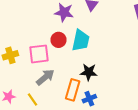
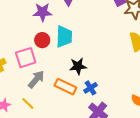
orange rectangle: (73, 90) -> (65, 87), turned -70
blue cross: (89, 99) -> (90, 88), moved

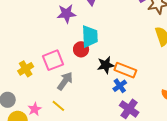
red circle: (42, 40) -> (81, 49), moved
orange rectangle: (65, 87) -> (125, 70), moved

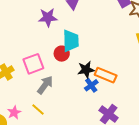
blue cross: (120, 86) -> (91, 85), moved

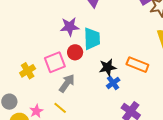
purple star: (48, 18) -> (70, 27), moved
red circle: (62, 54) -> (75, 52), moved
orange rectangle: (106, 75) -> (137, 65), moved

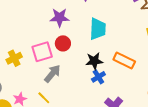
cyan trapezoid: (92, 39) -> (98, 29), moved

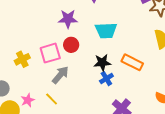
cyan trapezoid: (98, 29) -> (106, 31), turned 85

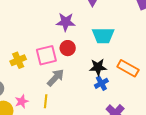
yellow line: (52, 99) -> (46, 101), turned 48

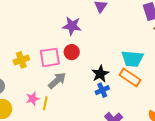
cyan trapezoid: (103, 35) -> (132, 59), moved
black star: (98, 67) -> (100, 74), turned -30
pink star: (22, 101) -> (33, 99), moved

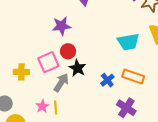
yellow cross: (21, 60) -> (21, 72), turned 35
black star: (100, 74) -> (77, 68), moved
orange rectangle: (130, 78) -> (133, 77), moved

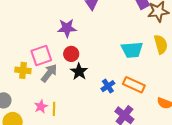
pink square: (48, 62) -> (41, 55), moved
gray arrow: (61, 83) -> (49, 73), moved

